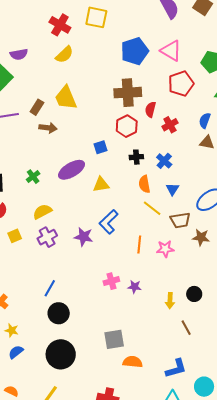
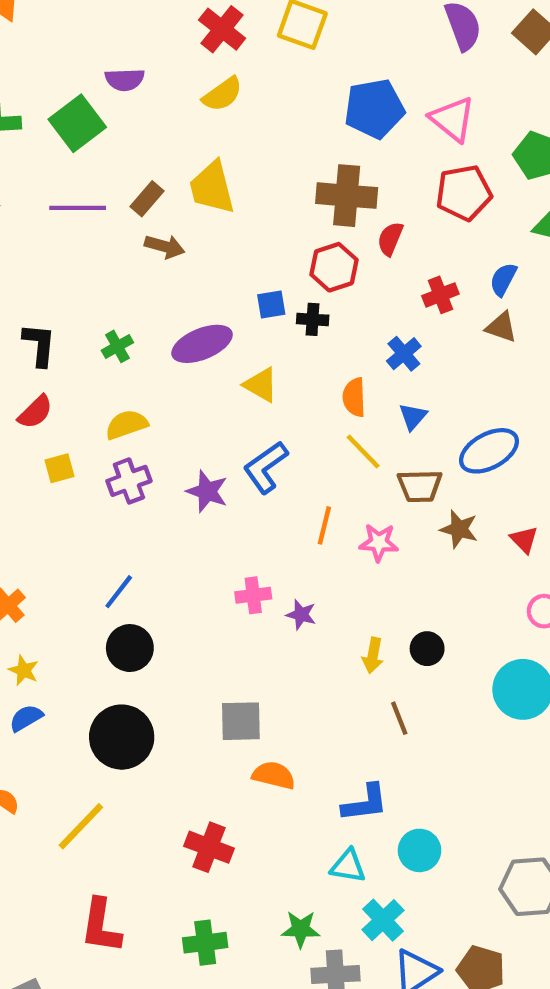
red cross: (170, 125) -> (440, 295), moved
black cross: (136, 157) -> (313, 319), moved
yellow triangle: (101, 185) -> (261, 385), turned 30

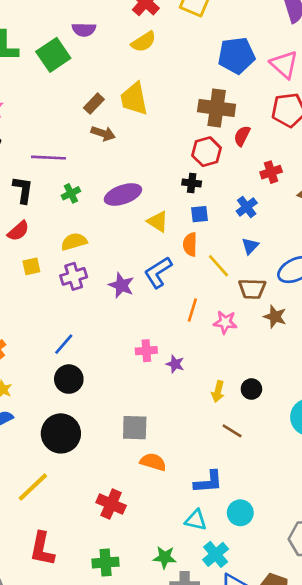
purple line: (78, 208) -> (49, 158), moved
blue square: (271, 304) -> (200, 214), moved
orange semicircle: (354, 397) -> (190, 244), moved
brown line: (399, 718) -> (232, 431), turned -40

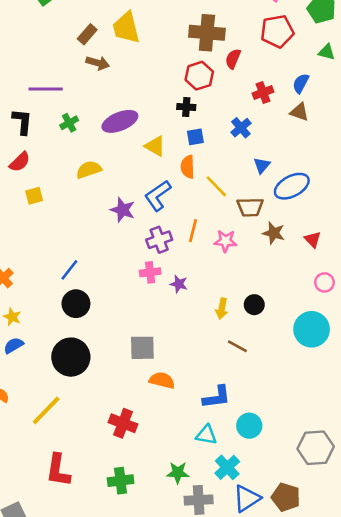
yellow semicircle: (74, 242) -> (89, 170), moved
blue triangle: (250, 246) -> (262, 165), moved
purple cross: (74, 276) -> (159, 240), moved

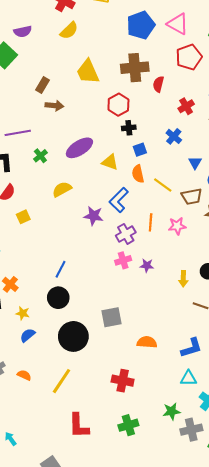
yellow trapezoid: (126, 28) -> (88, 72), moved
red hexagon: (199, 76) -> (118, 105), moved
black circle: (76, 304) -> (58, 298), moved
gray square: (142, 348) -> (111, 317), moved

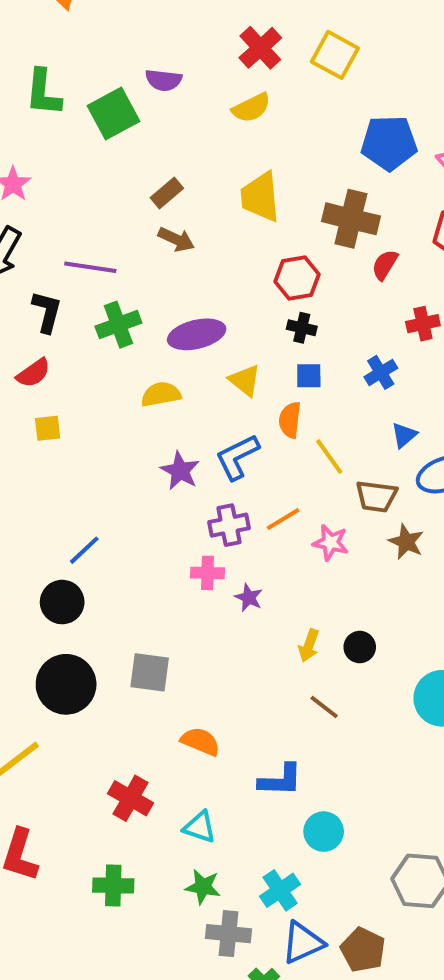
green cross: (40, 156) -> (118, 325), size x1.5
yellow semicircle: (62, 189) -> (161, 394), moved
orange line: (151, 222) -> (283, 519), turned 36
cyan triangle: (188, 378) -> (200, 827), moved

